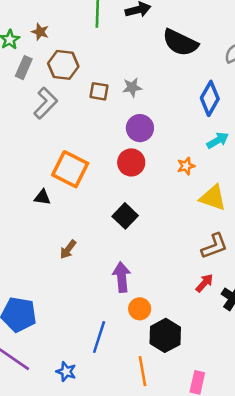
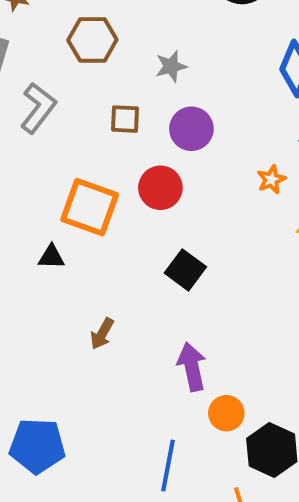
brown hexagon: (63, 65) -> (92, 40), moved
brown square: (99, 91) -> (125, 119), moved
red circle: (131, 162) -> (160, 188), moved

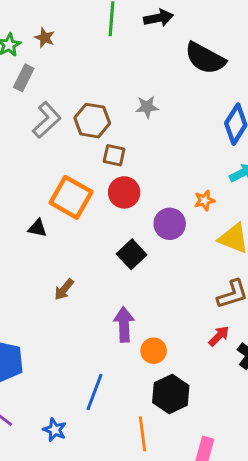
brown hexagon: (92, 40) -> (92, 121), moved
brown square: (125, 119) -> (114, 155), moved
purple circle: (191, 129) -> (170, 224), moved
orange circle: (226, 413) -> (154, 351), moved

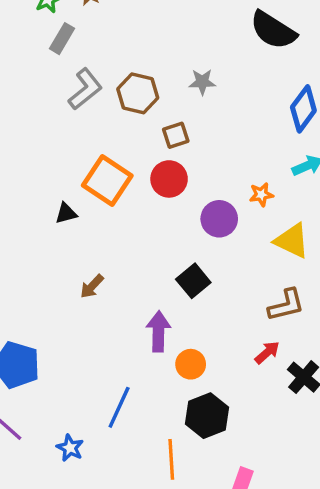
brown square: (114, 155) -> (176, 135), moved, turned -35
black triangle: (37, 228) -> (66, 213), turned -30
black square: (132, 254) -> (193, 281), moved

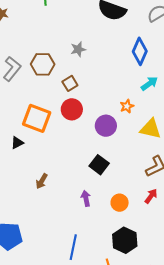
purple arrow: (158, 332) -> (86, 198), size x0.7
orange circle: (191, 364) -> (120, 203), moved

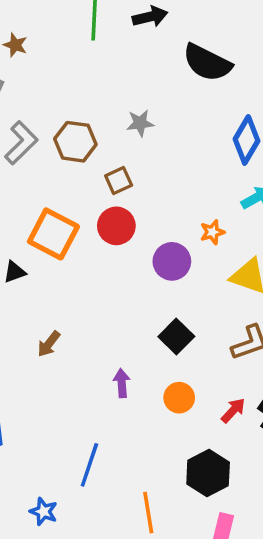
black square: (99, 165) -> (176, 337), moved
red arrow: (151, 196) -> (233, 410), moved
black hexagon: (125, 240) -> (208, 473), moved

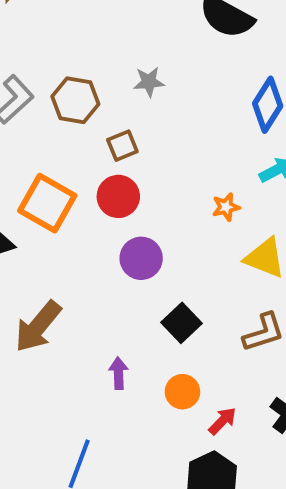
purple circle: (172, 261) -> (141, 258), moved
brown arrow: (49, 344) -> (38, 326), size x1.8
red arrow: (233, 410) -> (222, 421), moved

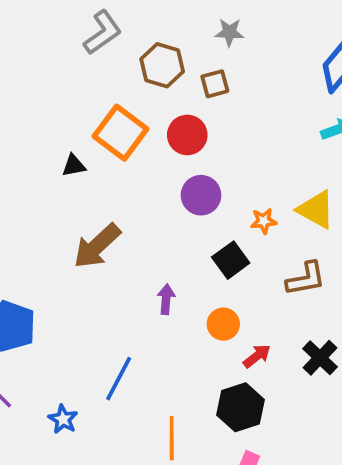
brown hexagon: (75, 100) -> (162, 65), moved
brown square: (122, 146) -> (215, 84), moved
orange star: (226, 207) -> (264, 221), moved

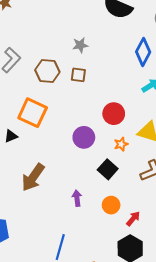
brown square: (215, 84) -> (78, 75), turned 35
red circle: (187, 135) -> (114, 114), moved

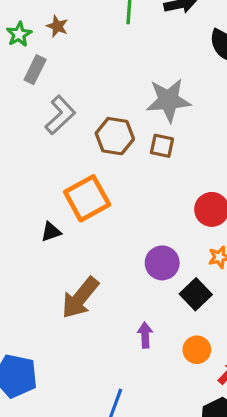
gray star: (80, 45) -> (168, 100), size x1.8
orange square: (33, 113) -> (87, 198), turned 32
purple circle: (84, 137) -> (162, 263), moved

